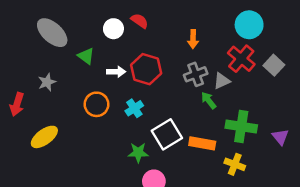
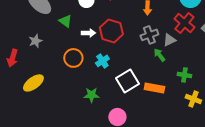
green cross: (241, 126) -> (184, 75), size x0.6
green star: (138, 153) -> (91, 95), moved
yellow cross: (235, 164) -> (193, 99), moved

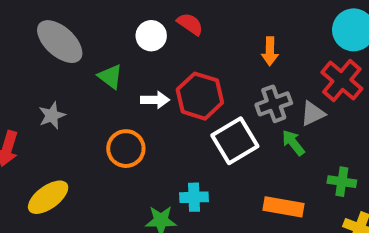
cyan cross: (102, 61) -> (194, 197), moved, turned 32
white square: (127, 81) -> (235, 141), moved

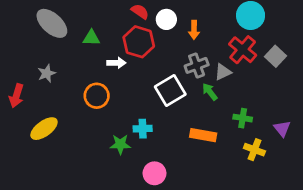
white circle: (151, 36) -> (166, 19), moved
green triangle: (110, 77) -> (91, 38), moved, turned -36
red hexagon: (200, 96) -> (139, 42), moved

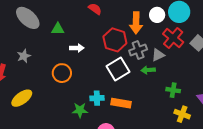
white circle: (166, 19) -> (157, 15), moved
orange arrow: (194, 30) -> (136, 23), size x1.5
red hexagon: (139, 42) -> (115, 40), moved
green arrow: (210, 92) -> (148, 70), turned -56
orange rectangle: (203, 135) -> (121, 103), moved

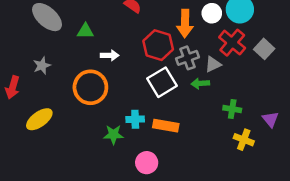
orange circle: (62, 73) -> (90, 87), size x1.4

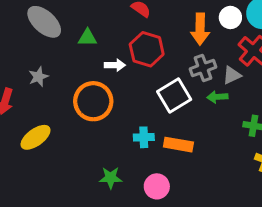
red hexagon: (158, 45) -> (147, 49), moved
green star: (113, 135) -> (111, 178), moved

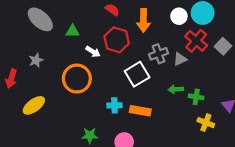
orange arrow: (200, 29) -> (143, 20), moved
white arrow: (115, 65) -> (93, 52), turned 32
green arrow: (217, 97) -> (176, 89), moved

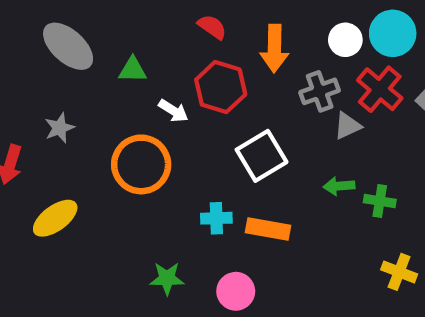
gray cross: (159, 54) -> (320, 91), moved
yellow cross: (206, 123) -> (399, 272), moved

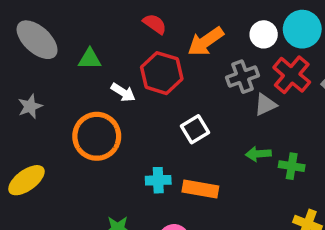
orange arrow: (274, 48) -> (206, 41), turned 54
white square: (262, 156) -> (195, 129), size x0.7

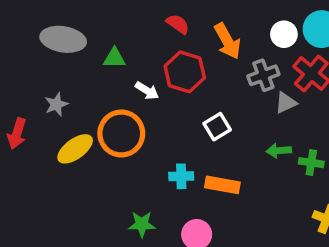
gray ellipse: (37, 40) -> (63, 39), turned -33
orange arrow: (206, 41) -> (227, 41), turned -84
yellow ellipse: (26, 180) -> (75, 149), moved

